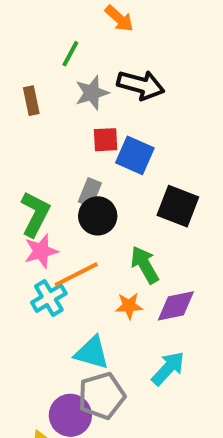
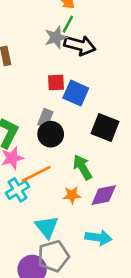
green line: (70, 54) -> (68, 24), moved
gray star: (92, 93) -> (56, 37), moved
cyan triangle: (92, 353) -> (47, 227), turned 35
cyan arrow: (168, 368) -> (98, 238), turned 55

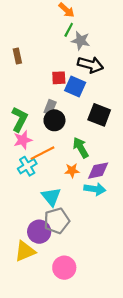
gray star: (56, 37) -> (81, 41), moved, turned 30
black arrow: (80, 45) -> (90, 65), moved
cyan arrow: (98, 238) -> (95, 189), moved

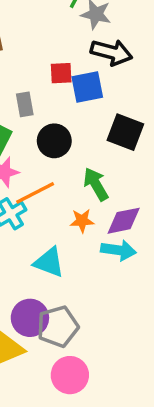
blue square: (75, 87) -> (87, 87), turned -35
gray rectangle: (50, 107) -> (25, 104), moved, turned -32
cyan triangle: (51, 197) -> (49, 262), turned -30
gray pentagon: (57, 221) -> (58, 327), moved

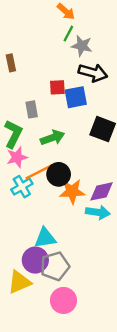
black circle: (54, 141) -> (59, 174), moved
green arrow: (96, 184) -> (52, 138), moved, turned 100
orange star: (82, 221) -> (72, 191), size x1.5
cyan triangle: (49, 262) -> (45, 238), moved, turned -30

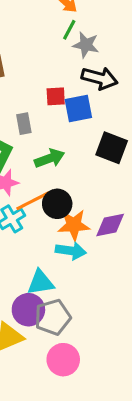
cyan arrow: (98, 212) -> (71, 251), moved

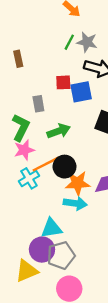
green line: (69, 30) -> (69, 42), moved

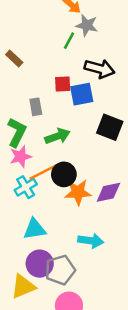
gray star: (87, 42) -> (87, 25), moved
brown rectangle: (18, 59) -> (14, 58), turned -35
cyan arrow: (75, 203) -> (91, 241), moved
cyan triangle: (51, 228) -> (35, 229), moved

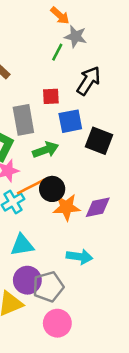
black arrow: (100, 69) -> (89, 81), turned -72
blue square: (82, 94) -> (70, 121), moved
gray rectangle: (36, 107) -> (23, 120), size x1.6

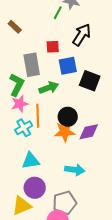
orange line: (31, 186) -> (38, 116), turned -65
black circle: (52, 189) -> (68, 117), moved
gray pentagon: (48, 287) -> (65, 203), moved

